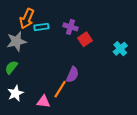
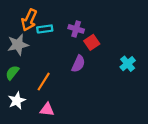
cyan cross: (120, 49) -> (128, 64), moved
purple semicircle: (73, 75) -> (78, 64), moved
orange line: (60, 89) -> (44, 82), moved

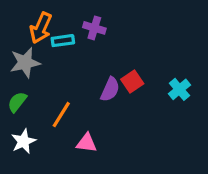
purple cross: (76, 29) -> (94, 28), moved
red square: (92, 42) -> (132, 81), moved
pink triangle: (47, 110) -> (86, 143), moved

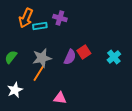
gray star: (25, 63) -> (42, 58), moved
green semicircle: (17, 102) -> (11, 57), moved
pink triangle: (86, 143) -> (60, 98), moved

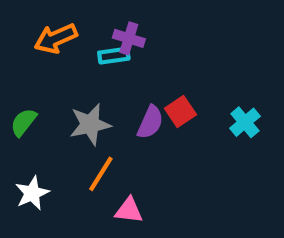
orange arrow: (26, 18) -> (56, 38), turned 42
cyan rectangle: (40, 26) -> (114, 56), moved
orange line: (39, 73) -> (101, 174), moved

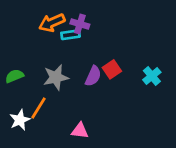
orange arrow: (56, 38) -> (52, 23), moved
green semicircle: (23, 122) -> (15, 76), turned 30
orange line: (101, 174) -> (39, 108), moved

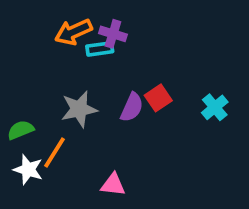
green semicircle: (15, 76) -> (21, 130), moved
white star: (20, 120) -> (28, 170), turned -30

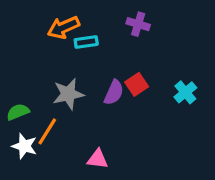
purple cross: (113, 34) -> (138, 24), moved

